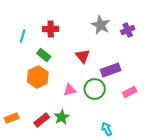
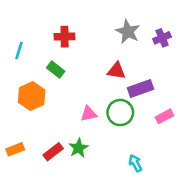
cyan line: (23, 36) -> (19, 51), moved
red triangle: (83, 56) -> (116, 71), moved, turned -42
orange hexagon: (38, 77) -> (32, 96), moved

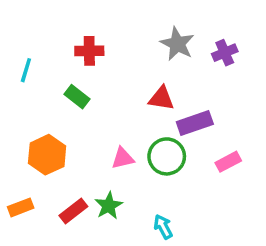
orange hexagon: (32, 96) -> (47, 155), moved
cyan arrow: (135, 163) -> (163, 227), moved

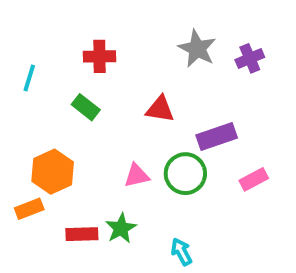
red triangle: (161, 98) -> (160, 109), moved
orange rectangle: (21, 207) -> (29, 209), moved
red rectangle: (73, 211) -> (82, 234), turned 36

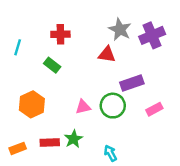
purple cross: (250, 58) -> (152, 35), size x1.5
red triangle: (160, 109) -> (107, 54), moved
orange rectangle: (29, 209) -> (18, 148), moved

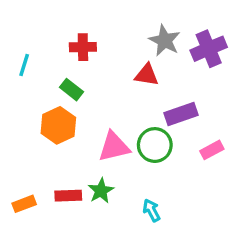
orange hexagon: (32, 104) -> (58, 125), moved
pink triangle: (83, 107) -> (114, 147), size x1.5

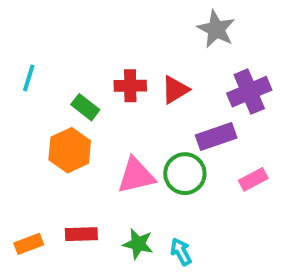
gray star: (165, 41) -> (216, 29), moved
red cross: (83, 47) -> (130, 86), moved
purple cross: (209, 49) -> (249, 92), moved
red triangle: (147, 75) -> (175, 90), turned -40
green star: (101, 191) -> (138, 244), moved, turned -30

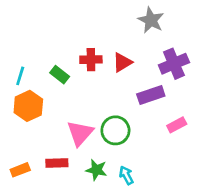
cyan line: (29, 78) -> (20, 76), moved
orange hexagon: (70, 150) -> (28, 106), moved
green circle: (185, 174) -> (115, 130), moved
pink triangle: (136, 176) -> (80, 133), moved, turned -36

